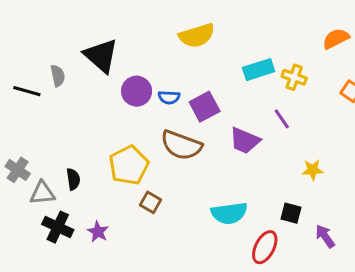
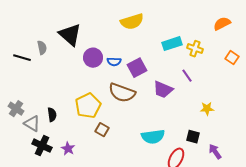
gray triangle: (42, 193) -> (32, 124), turned 36

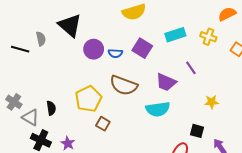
yellow cross: (195, 49) -> (208, 37), moved
purple square: (137, 68) -> (142, 48), moved, turned -30
cyan semicircle: (153, 137) -> (158, 109), moved

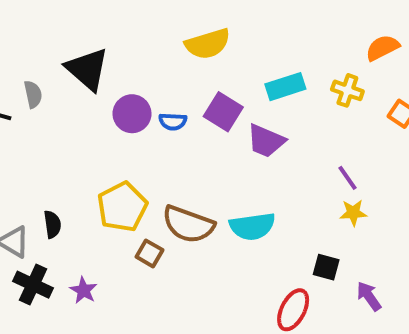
purple line: (191, 68) -> (347, 178), moved
purple trapezoid: (166, 82) -> (266, 141), moved
brown semicircle: (124, 85) -> (188, 224), moved

